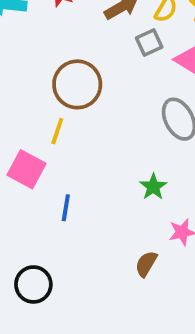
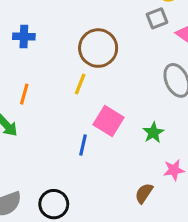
pink square: (27, 169) -> (109, 121), moved

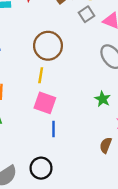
pink square: (109, 121) -> (45, 103), moved
blue line: (83, 145) -> (54, 129), moved

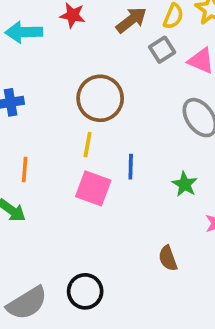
blue line: (54, 129) -> (131, 167), moved
brown semicircle: (106, 145) -> (168, 258), moved, turned -42

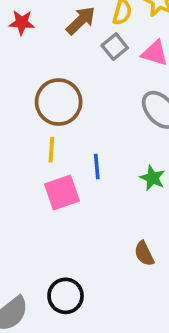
pink square: (93, 188) -> (62, 192), turned -33

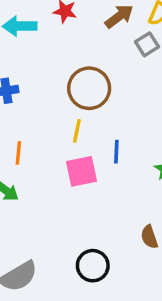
black circle: (66, 296) -> (93, 266), moved

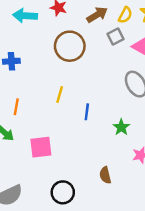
brown circle: (89, 88) -> (70, 46), moved
pink square: (81, 171) -> (41, 147), moved

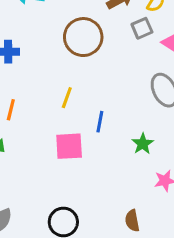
pink square: (41, 147) -> (69, 146), moved
brown semicircle: (105, 175) -> (132, 221), moved

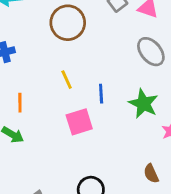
yellow line: (67, 98) -> (67, 80), turned -30
green star: (143, 144) -> (143, 104), size x1.5

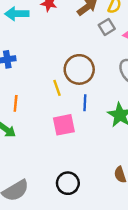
brown circle: (68, 23) -> (79, 69), moved

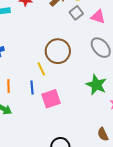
blue line: (85, 103) -> (32, 87), moved

